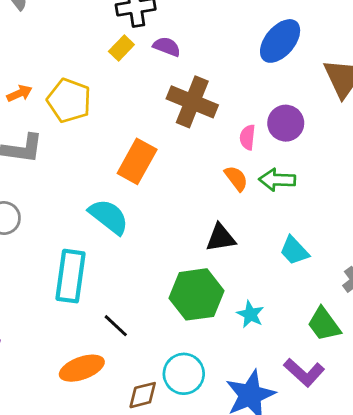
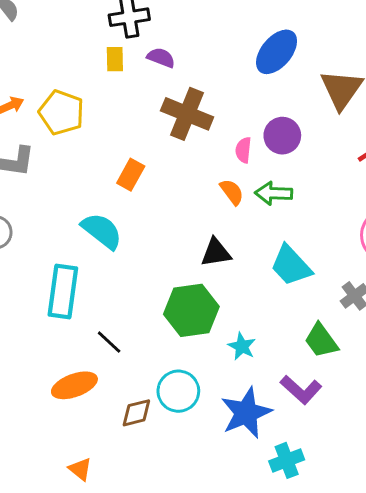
yellow rectangle: (121, 48) -> (115, 59), turned -45
orange rectangle: (137, 161) -> (131, 175), size x0.7
cyan trapezoid: (294, 251) -> (291, 266), size x1.4
cyan star: (250, 314) -> (242, 346), moved

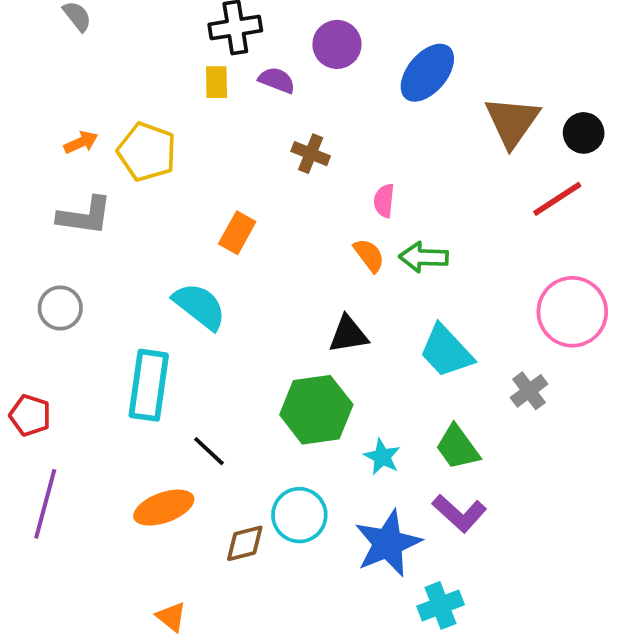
brown cross: (187, 114) -> (311, 154), size x0.6
purple circle: (282, 136) -> (337, 44), moved
green trapezoid: (321, 341) -> (457, 447), moved

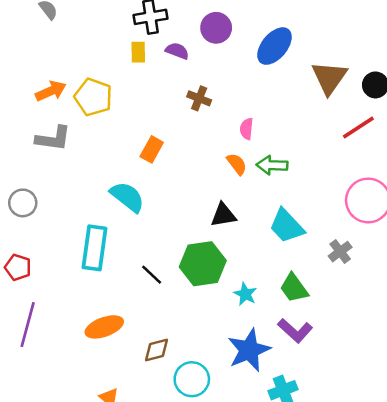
orange arrow: (81, 142) -> (51, 91), size x1.4
gray circle: (60, 308) -> (23, 203), moved
black line: (209, 451) -> (152, 275), moved
cyan circle: (299, 515) -> (192, 379), moved

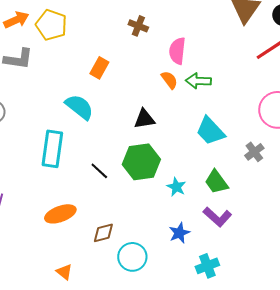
pink semicircle: (247, 129) -> (177, 51), size x1.5
black triangle: (223, 215) -> (144, 119), moved
blue star: (249, 350) -> (179, 233), size x0.6

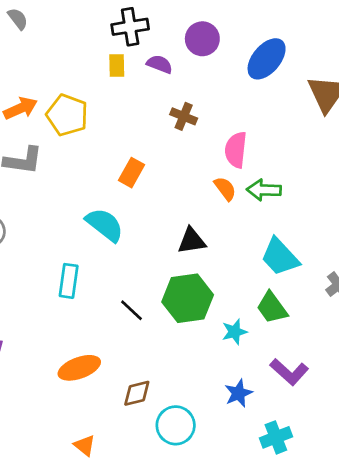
cyan rectangle: (52, 149) -> (69, 281), size x0.7
green trapezoid: (216, 182) -> (272, 308), moved
cyan star: (176, 187) -> (234, 332), turned 30

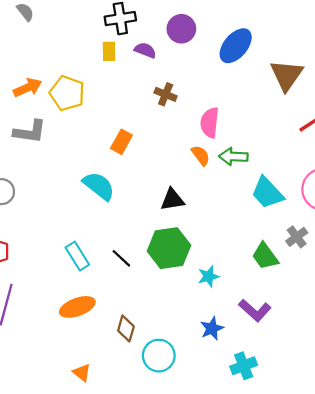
cyan trapezoid: (280, 257) -> (267, 193), moved
cyan rectangle: (69, 281) -> (77, 256), moved, turned -40
green trapezoid: (272, 308) -> (265, 256), moved
brown diamond: (137, 393) -> (126, 328), turned -60

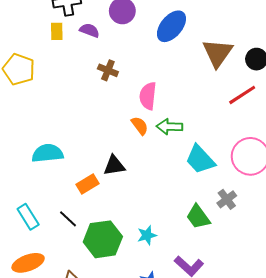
orange rectangle: (121, 142) -> (87, 184), moved, turned 30
cyan semicircle: (99, 186) -> (48, 153), turned -44
green hexagon: (169, 248) -> (103, 239), moved

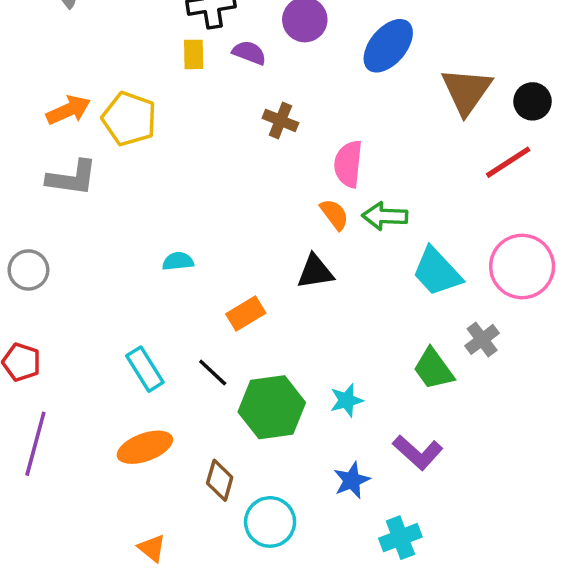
cyan semicircle: (48, 153) -> (178, 261), size x0.6
black triangle: (114, 166) -> (315, 272), moved

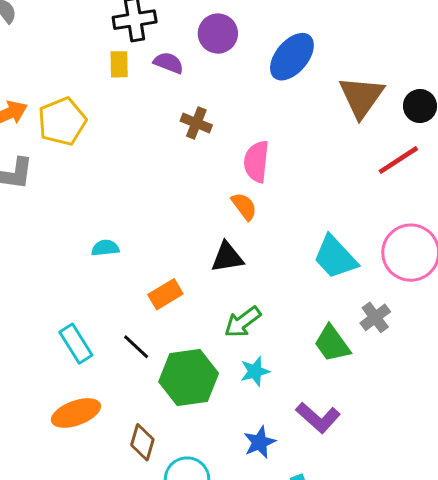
yellow pentagon: (129, 119) -> (62, 121), turned 30
green arrow: (385, 216) -> (243, 322), moved, turned -39

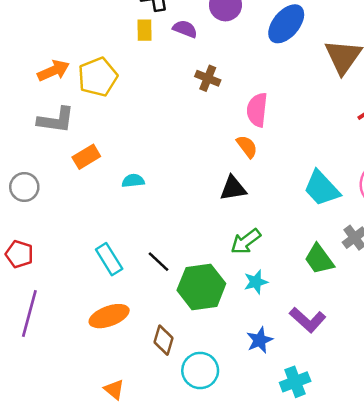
orange rectangle: (165, 294) -> (86, 157), moved

